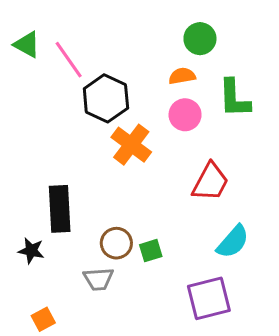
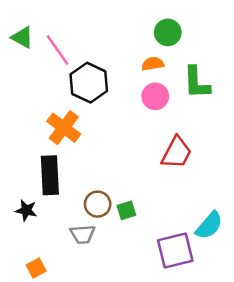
orange cross: (131, 145) -> (64, 128), moved
cyan semicircle: (233, 242) -> (209, 225), moved

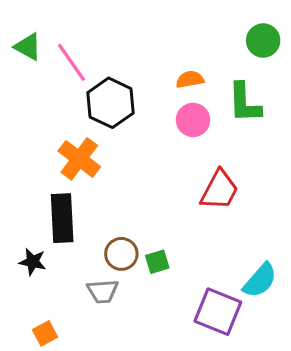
green circle: (168, 32) -> (263, 41), moved
purple square: (175, 250) -> (218, 312), turned 36

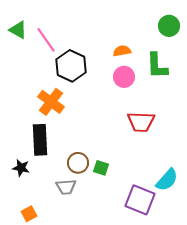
red trapezoid: (219, 190) -> (141, 122), turned 64
green square: (157, 262) -> (101, 168), turned 35

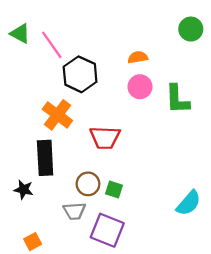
green L-shape: (157, 66) -> (177, 99), moved
red trapezoid: (141, 122) -> (105, 138), moved
purple square: (140, 200) -> (107, 230), moved

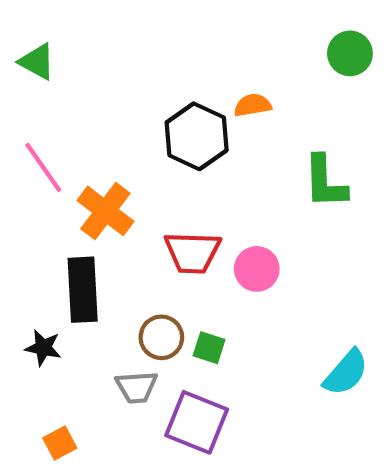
pink line: (52, 45) -> (43, 167), moved
black hexagon: (80, 74) -> (197, 136), moved
pink circle: (140, 87) -> (257, 269), moved

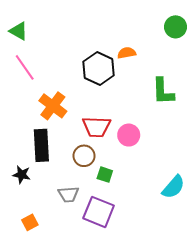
pink line: (43, 167) -> (25, 67), moved
brown circle: (161, 337) -> (84, 156), moved

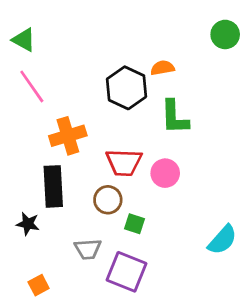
green L-shape: (163, 91) -> (174, 117), moved
orange cross: (53, 106) -> (68, 136), turned 36

